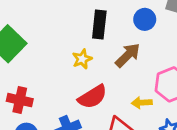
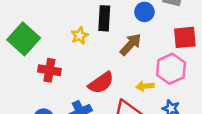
yellow star: (82, 59) -> (80, 36), moved
red cross: (20, 100) -> (49, 70), moved

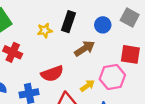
yellow arrow: (145, 86) -> (87, 86), turned 136

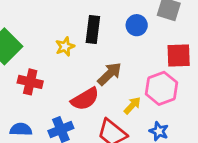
brown arrow: (85, 49) -> (110, 74), moved

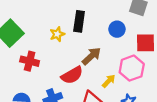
blue circle: (137, 25) -> (117, 29), moved

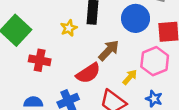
blue circle: (117, 29) -> (136, 18), size x1.5

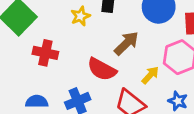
red semicircle: (88, 73) -> (102, 69), turned 60

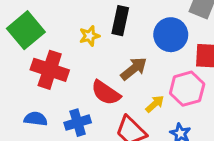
red cross: (45, 53) -> (50, 70), size x1.4

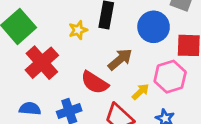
red cross: (50, 70) -> (42, 63), turned 32

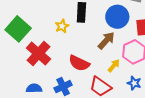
brown arrow: (120, 59) -> (106, 40), moved

